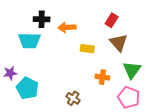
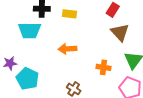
orange arrow: (67, 27) -> (68, 49), moved
yellow rectangle: (87, 49) -> (70, 14), moved

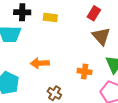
orange arrow: (68, 49) -> (40, 63), moved

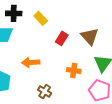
red rectangle: (94, 13) -> (62, 38), moved
yellow rectangle: (50, 17) -> (41, 18), turned 40

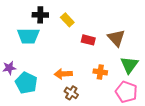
red rectangle: (62, 38) -> (88, 40), turned 72
orange arrow: (31, 62) -> (63, 74), moved

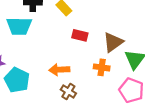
brown triangle: (116, 38) -> (113, 42), moved, turned 36
red rectangle: (88, 40) -> (80, 35), moved

